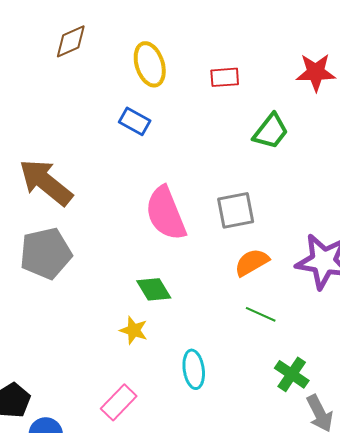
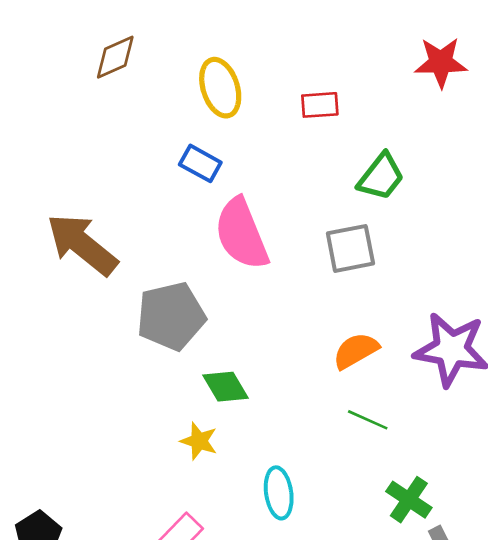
red star: (316, 72) -> (441, 62), moved
gray square: (236, 210) -> (350, 248), moved
pink semicircle: (166, 213) -> (241, 234), moved
gray pentagon: (46, 253) -> (171, 316), moved

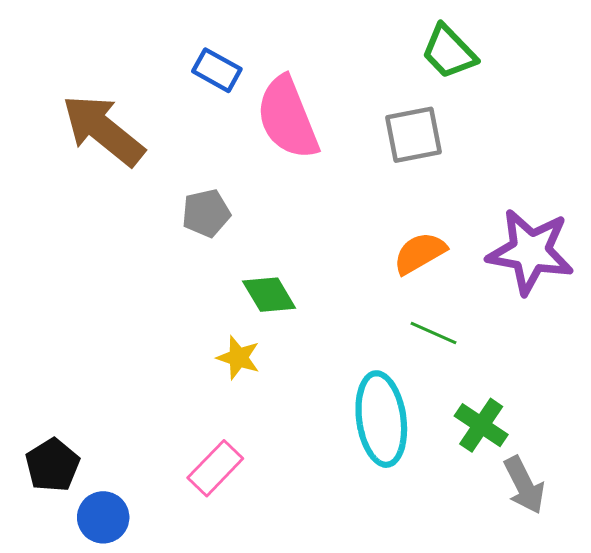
blue rectangle: (200, 163) -> (217, 70), moved
green trapezoid: (381, 177) -> (449, 52), turned 98
gray pentagon: (171, 316) -> (206, 213), size x0.6
cyan ellipse: (279, 493) -> (381, 419), moved, size x1.5

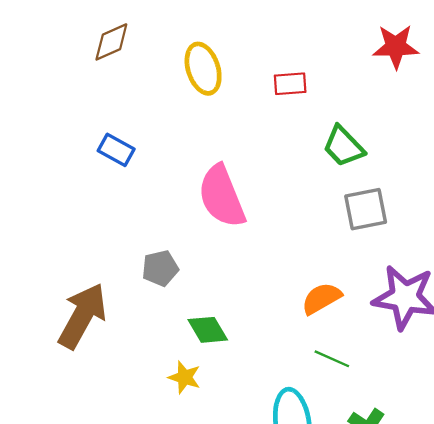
blue rectangle: (217, 70) -> (116, 150), moved
brown arrow: (103, 130) -> (82, 316), moved, turned 80
gray square: (414, 135) -> (366, 209), moved

